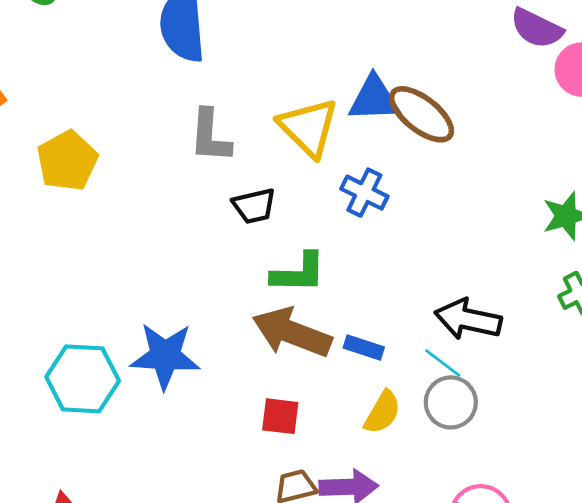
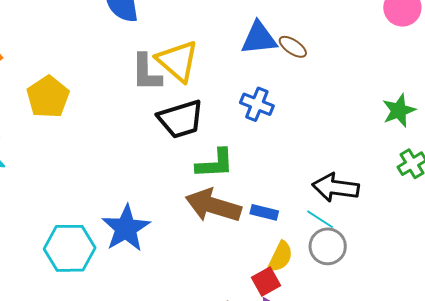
brown ellipse: (421, 114) -> (293, 47), size x0.6
yellow triangle: (308, 127) -> (178, 61), moved
black trapezoid: (254, 206) -> (181, 119), size x1.5
blue star: (165, 356) -> (126, 228), turned -30
red square: (280, 416) -> (266, 281), moved, turned -32

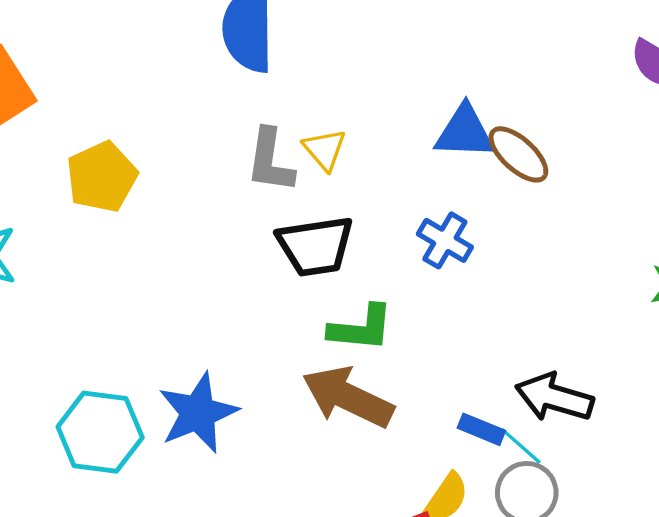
brown ellipse: (293, 47) -> (518, 154), size x1.4
yellow triangle: (178, 61) -> (325, 149), size x0.6
blue rectangle: (264, 212) -> (481, 429), moved

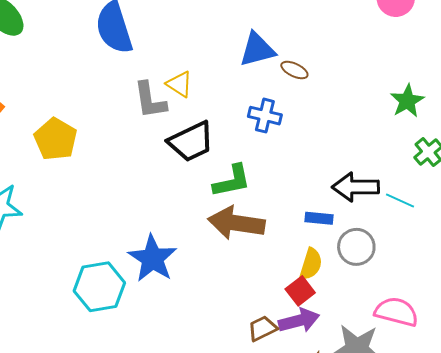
brown ellipse: (518, 154) -> (294, 70), moved, size x0.7
cyan line: (521, 446) -> (400, 200), moved

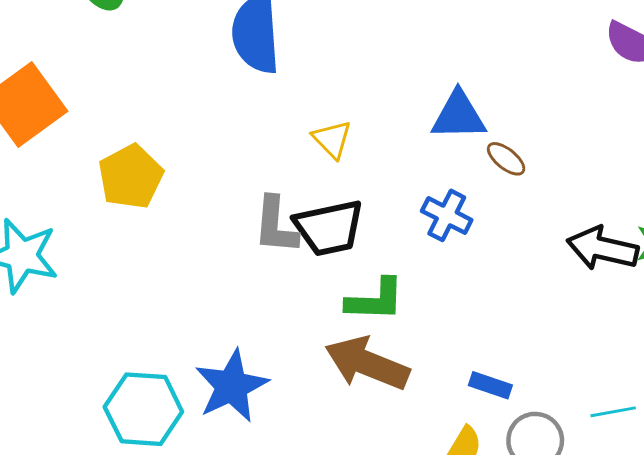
gray L-shape: (150, 100) -> (276, 225), moved
black arrow: (356, 187) -> (602, 248), moved
cyan line: (400, 200) -> (613, 412), moved, turned -48

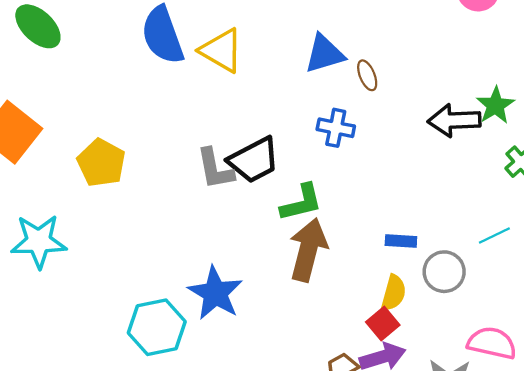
yellow triangle: (332, 139) -> (221, 50), moved, size x1.5
brown ellipse: (506, 159) -> (367, 75), turned 44
brown arrow: (367, 363) -> (308, 250), turned 98

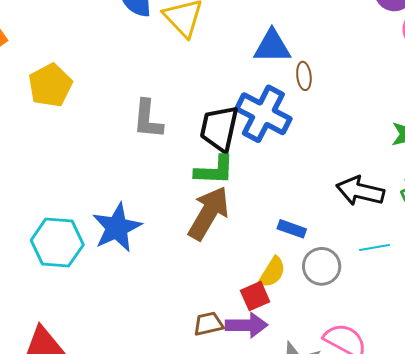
black arrow: (454, 120) -> (360, 191), moved
blue cross: (336, 128) -> (263, 114), size x1.6
black trapezoid: (254, 160) -> (219, 128), moved, turned 114

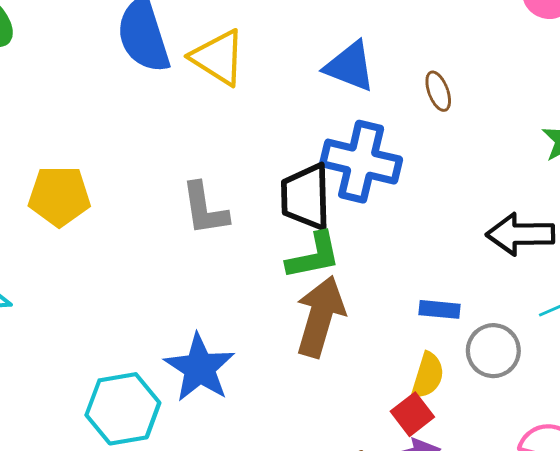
blue triangle: (272, 46) -> (350, 66), turned 36
brown ellipse: (304, 76) -> (438, 91), moved
yellow pentagon: (50, 85) -> (59, 196), turned -30

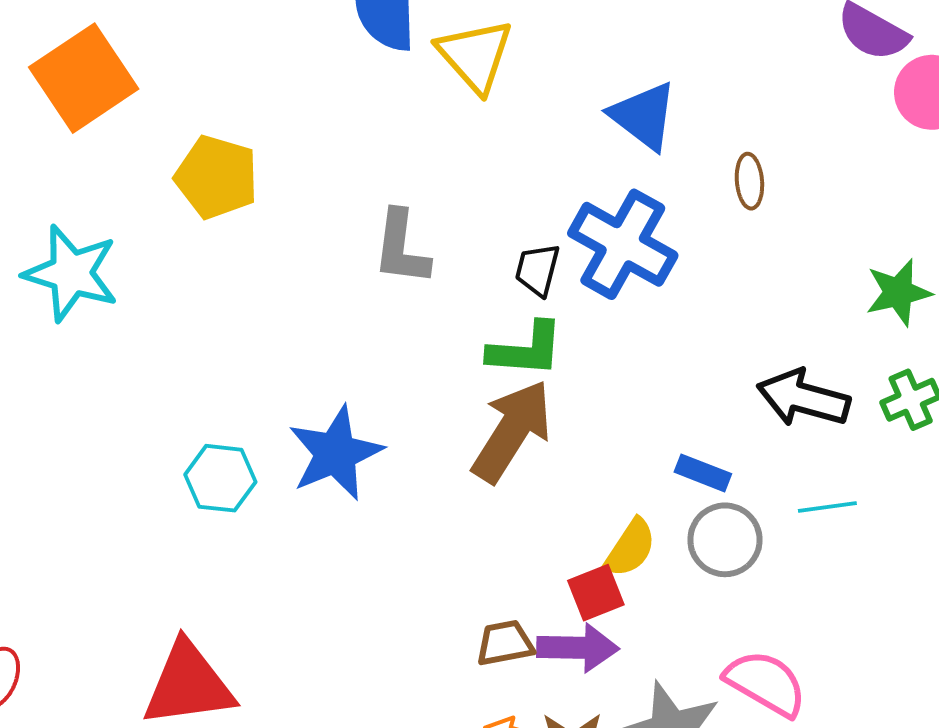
black trapezoid: (306, 197) -> (537, 270), size x0.6
blue rectangle: (439, 309) -> (703, 473), moved
cyan hexagon: (123, 409) -> (220, 478), size x0.7

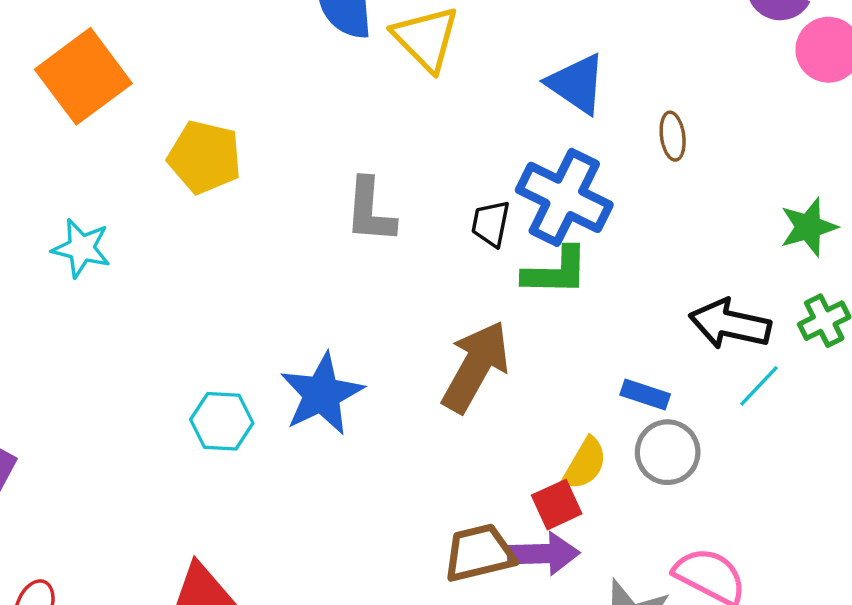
cyan star: (71, 273) -> (81, 248), size x0.7
green L-shape: (526, 350) -> (556, 271), moved
cyan line: (827, 507) -> (759, 386), moved, turned -36
brown trapezoid: (505, 643) -> (479, 553), size x1.4

